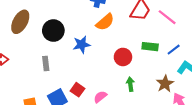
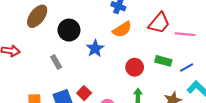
pink line: (167, 17) -> (185, 34), turned -42
blue star: (82, 45) -> (95, 48), turned -30
gray rectangle: (46, 64) -> (56, 62), turned -32

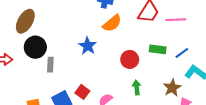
black circle: (69, 30) -> (35, 47), moved
gray rectangle: (56, 62) -> (50, 65), turned 40

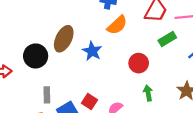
brown ellipse: (25, 21) -> (64, 39), moved
green rectangle: (158, 49) -> (167, 39), moved, turned -35
gray rectangle: (50, 65) -> (47, 95), moved

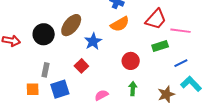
red square: (90, 101) -> (81, 66), moved

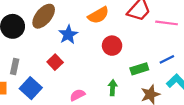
green rectangle: (160, 46) -> (139, 69), moved
red circle: (131, 61) -> (112, 46), moved
blue square: (60, 89) -> (31, 88), turned -30

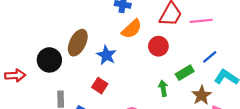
red circle: (112, 46) -> (158, 46), moved
green arrow: (113, 88) -> (163, 88), moved

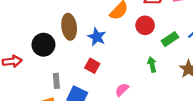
brown ellipse: (78, 43) -> (69, 27), turned -30
green rectangle: (185, 73) -> (170, 39), moved

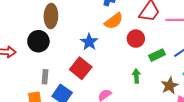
brown ellipse: (69, 27) -> (51, 16), moved
red square: (92, 66) -> (81, 68), size x1.5

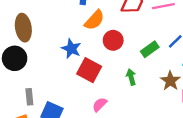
red circle: (136, 39) -> (113, 40), moved
red square: (81, 68) -> (89, 70), moved

